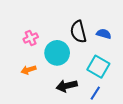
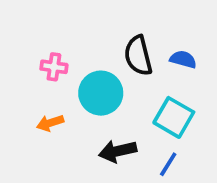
pink cross: (31, 38) -> (54, 67), turned 32

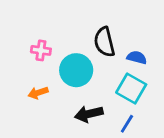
blue semicircle: (183, 59) -> (137, 57), moved

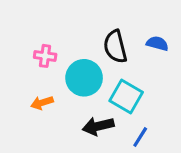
blue semicircle: (137, 57) -> (157, 43), moved
cyan square: (131, 89) -> (126, 97), moved

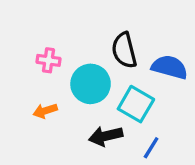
blue semicircle: (157, 43) -> (170, 67), moved, size x1.5

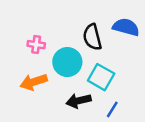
blue semicircle: (170, 67) -> (126, 27), moved
orange arrow: (45, 111) -> (34, 82), size x1.5

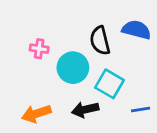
orange arrow: (34, 82) -> (36, 114), moved
blue line: (112, 109) -> (141, 110), moved, turned 49

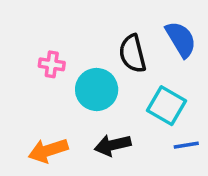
blue semicircle: (136, 30) -> (181, 39), turned 44
cyan square: (109, 84) -> (167, 106), moved

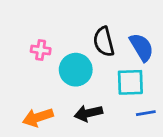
blue semicircle: (181, 39) -> (142, 47), moved
cyan square: (167, 106) -> (130, 82), turned -32

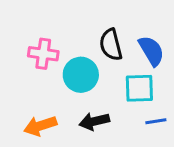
pink cross: (41, 50) -> (43, 54), size x1.4

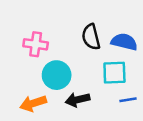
blue semicircle: (151, 51) -> (124, 42), turned -45
cyan circle: (81, 75) -> (57, 75), moved

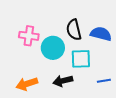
cyan square: (114, 73) -> (81, 59), moved
cyan circle: (57, 75) -> (53, 48), moved

